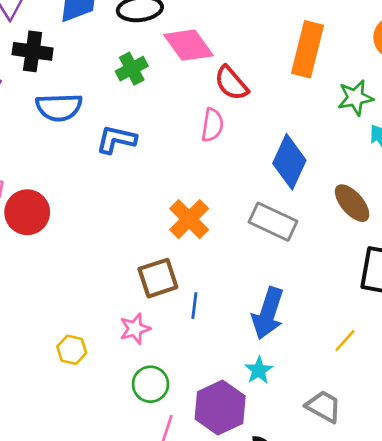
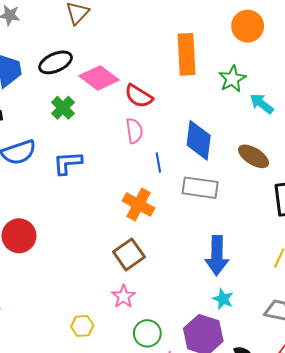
blue line: (194, 306) -> (158, 163), moved

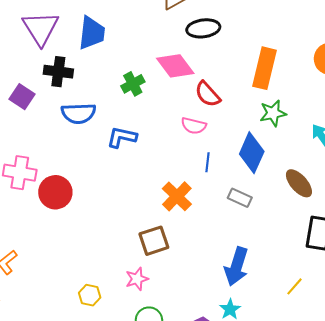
black ellipse: (56, 62) -> (203, 28), moved
green star: (232, 79) -> (273, 113), moved
pink semicircle: (134, 131) -> (194, 126), turned 95
gray rectangle: (200, 188) -> (240, 198), size x0.7

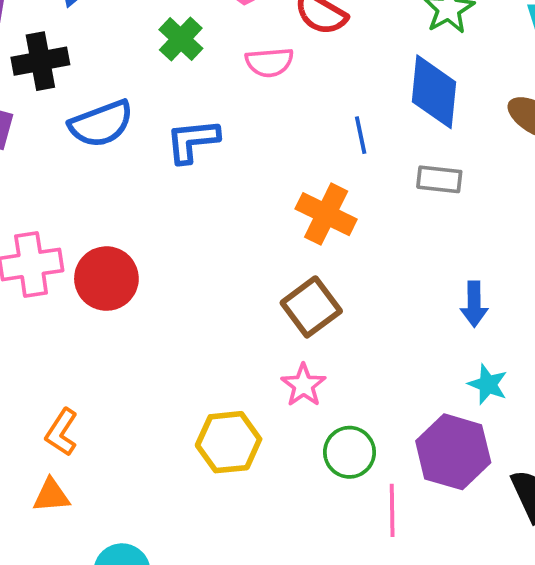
pink semicircle: (194, 126) -> (269, 62), moved
blue arrow: (236, 266) -> (474, 304), size x0.6
yellow hexagon: (90, 295) -> (229, 442), size x1.5

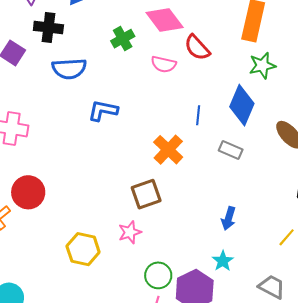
blue L-shape: (192, 141) -> (103, 111), moved
red circle: (106, 279) -> (28, 192), moved
green circle: (349, 452) -> (158, 275), moved

